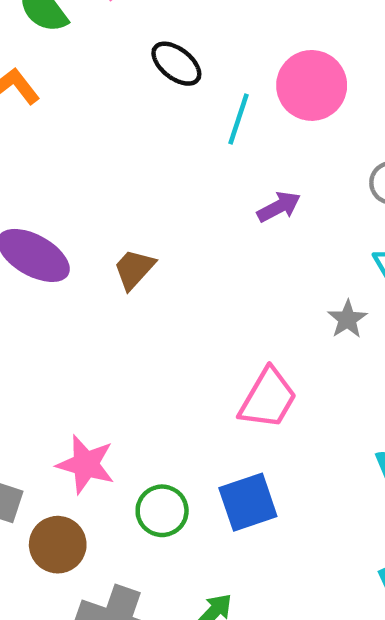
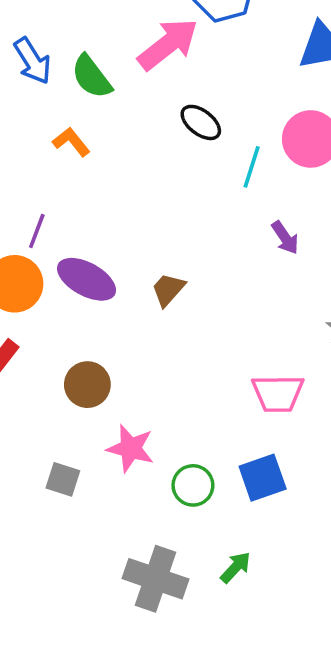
purple arrow: (279, 207) -> (285, 238), turned 84
pink trapezoid: (268, 398) -> (278, 393), turned 60
brown circle: (58, 545) -> (87, 385), moved

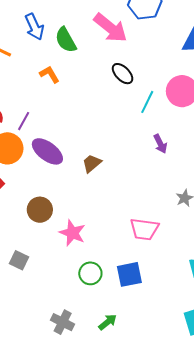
pink arrow: (168, 44) -> (110, 28), turned 69
pink star: (131, 448) -> (72, 233), moved
gray cross: (156, 579) -> (63, 322), size x0.7

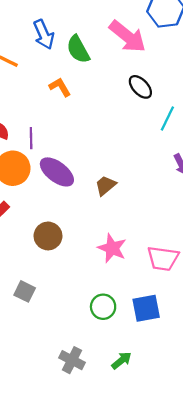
purple line: (24, 121) -> (31, 138), turned -30
pink star: (72, 233) -> (112, 248), moved

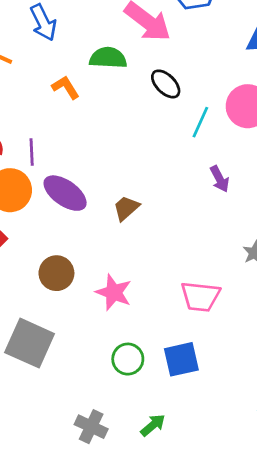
green semicircle: (78, 49) -> (108, 58), moved, turned 124
pink star: (112, 248) -> (114, 292), moved
gray square: (25, 291) -> (30, 343), size x1.8

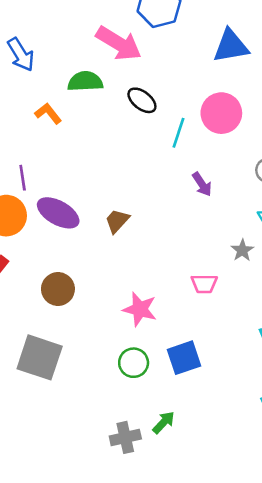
pink star: (114, 292) -> (140, 309), moved
pink trapezoid: (200, 297) -> (204, 284), moved, size x0.7
gray cross: (91, 427) -> (125, 437), moved, turned -32

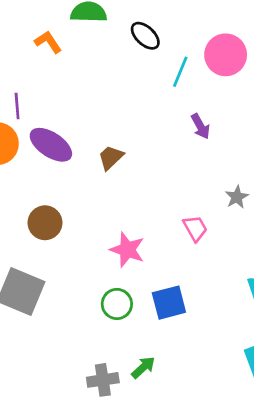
pink trapezoid: (204, 284) -> (195, 228), turned -124

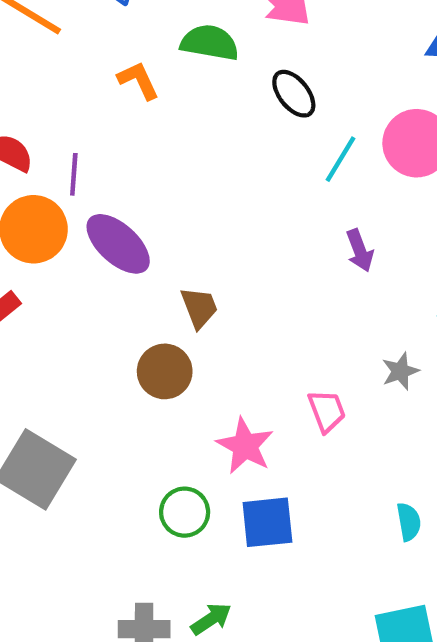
brown trapezoid: (111, 157) -> (199, 308), moved, turned 104
brown circle: (45, 223) -> (165, 371), moved
pink star: (127, 250) -> (245, 446), moved

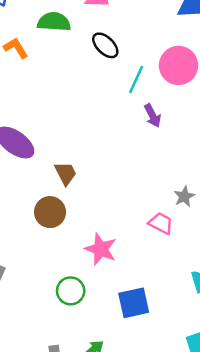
purple arrow: (360, 250) -> (152, 116), moved
pink trapezoid: (327, 411) -> (161, 223), moved, turned -35
blue square: (267, 522) -> (134, 303), moved

